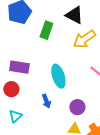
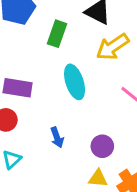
cyan ellipse: (58, 76) -> (75, 82), moved

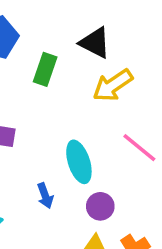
cyan ellipse: (75, 82) -> (79, 162), moved

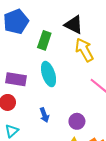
yellow arrow: (113, 85) -> (84, 50), turned 95
cyan ellipse: (79, 162) -> (49, 74), moved

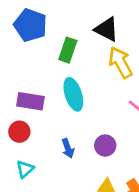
blue pentagon: (16, 22) -> (30, 25), turned -30
purple circle: (77, 121) -> (105, 146), moved

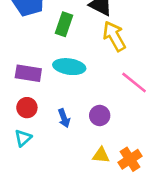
cyan ellipse: (73, 94) -> (69, 67), turned -64
red circle: (19, 132) -> (27, 108), moved

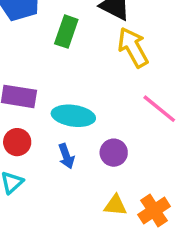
cyan ellipse: (69, 67) -> (73, 116), moved

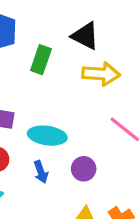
yellow arrow: (133, 47) -> (101, 74), turned 123

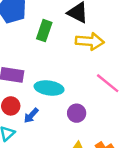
blue arrow: (41, 172) -> (31, 116), moved, turned 63

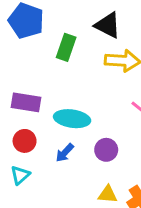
blue arrow: (31, 116) -> (65, 153), moved

